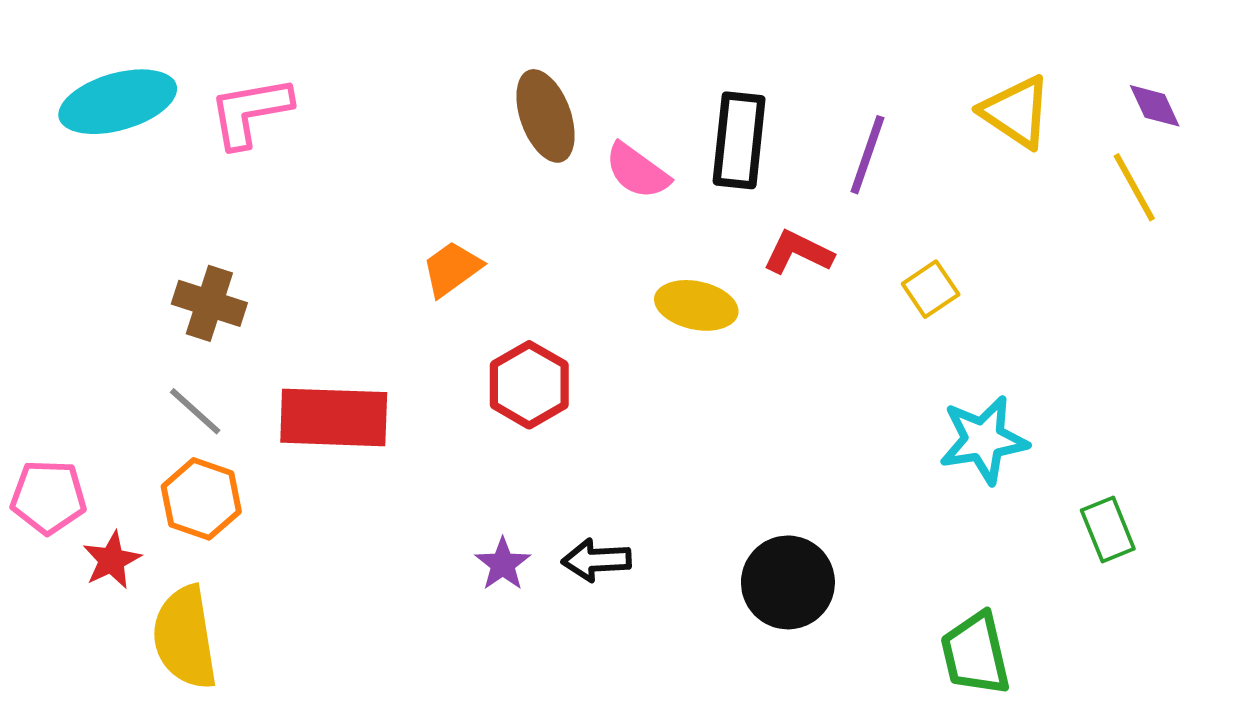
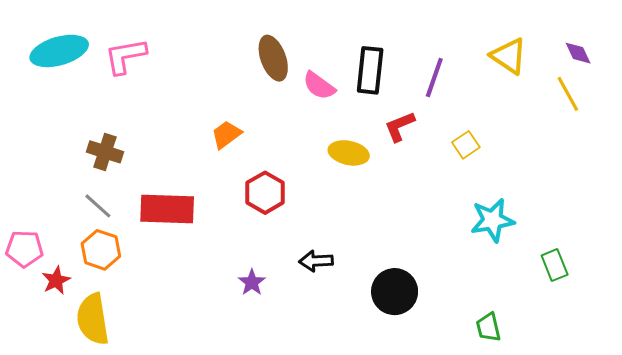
red L-shape: (798, 252) -> (400, 126), turned -48
black arrow: (596, 560) -> (316, 261), moved
green trapezoid: (975, 654) -> (488, 327), size x0.7

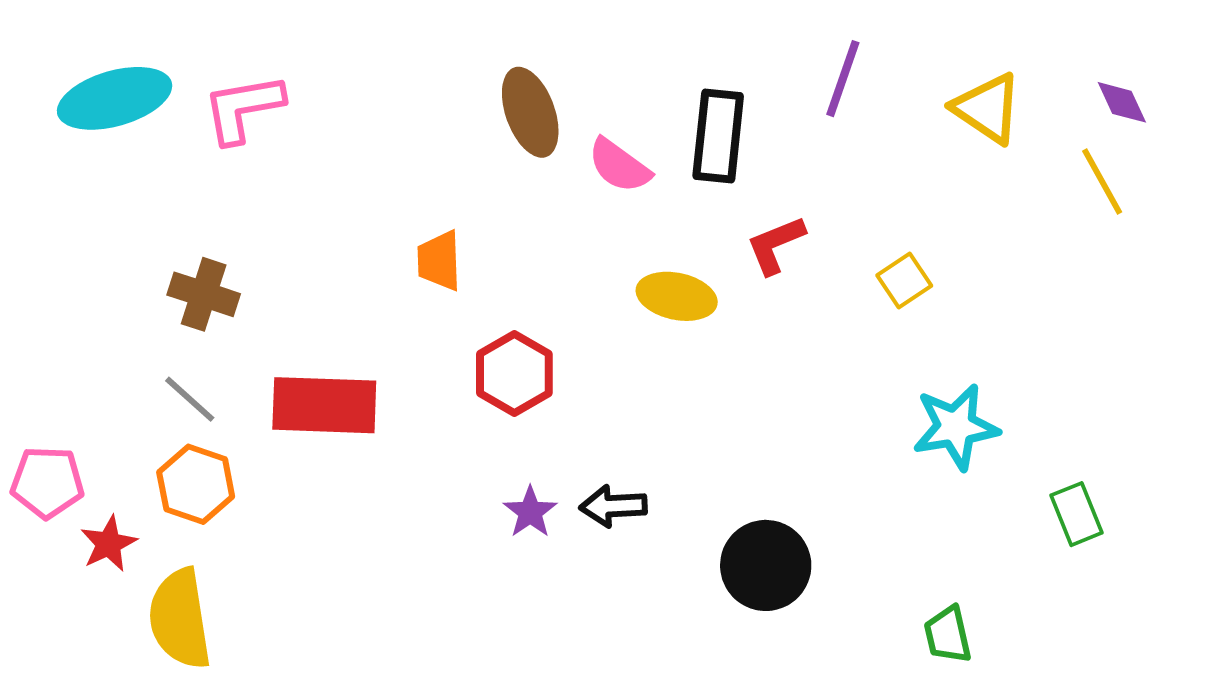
purple line: (434, 77) -> (843, 79), moved
orange trapezoid: (226, 135) -> (439, 261), turned -56
purple star: (252, 282) -> (530, 512), moved

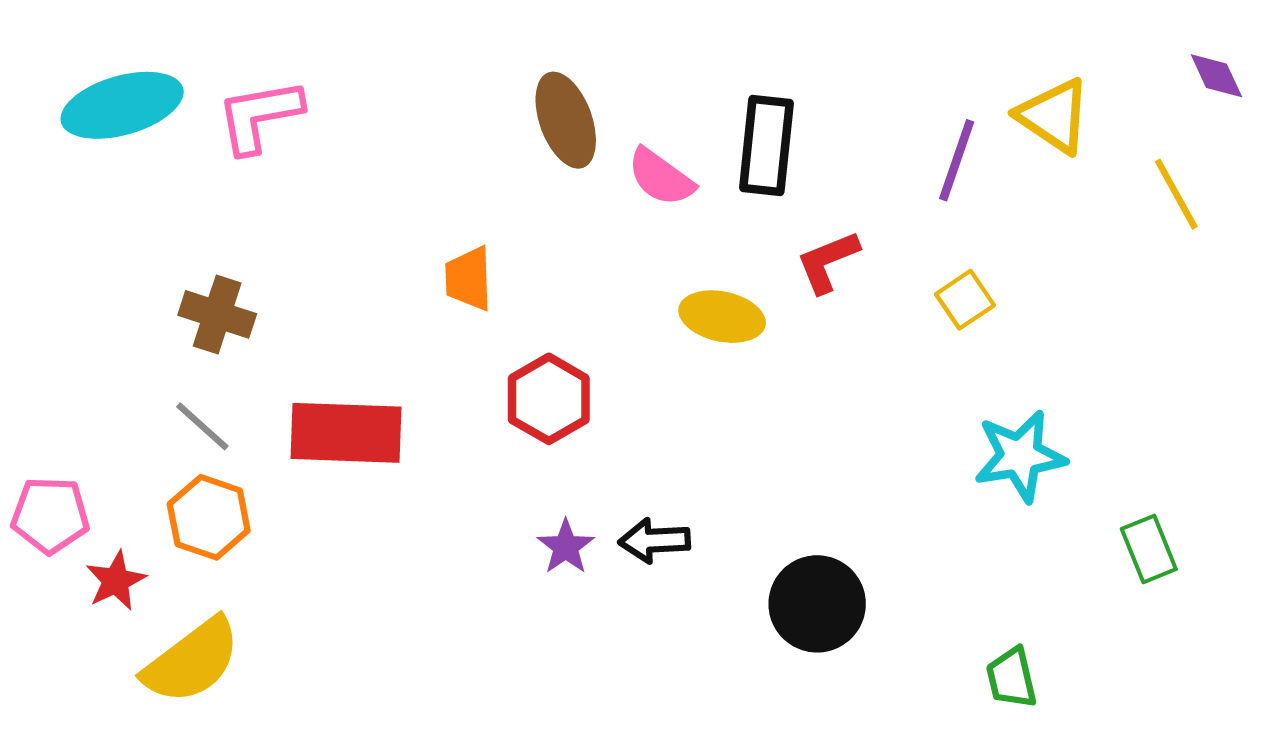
purple line: (843, 79) -> (957, 160), moved
purple diamond: (1122, 102) -> (1216, 76), moved
yellow semicircle: (180, 619) -> (192, 661), turned -118

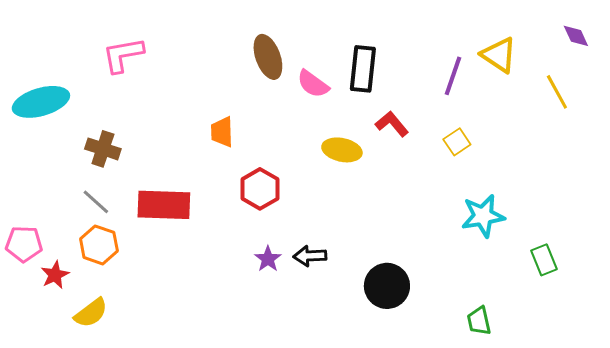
cyan ellipse: (122, 105) -> (41, 102), moved
red L-shape: (828, 262) -> (392, 124), turned 72
yellow semicircle: (192, 661) -> (91, 313), size x0.7

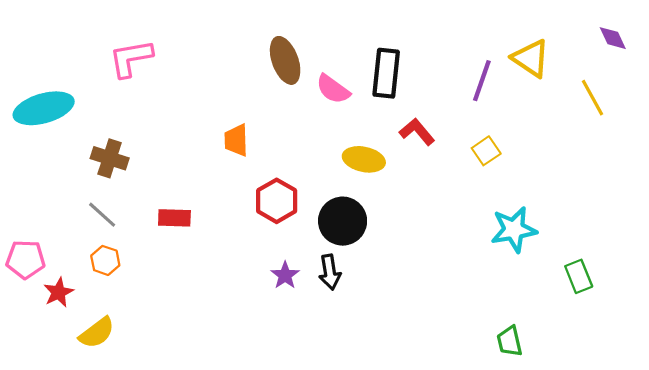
red rectangle: (164, 205) -> (174, 218), size x0.6
orange hexagon: (99, 245) -> (105, 260), size x0.7
black arrow: (310, 256) -> (330, 272), turned -96
black circle: (387, 286) -> (343, 221), moved

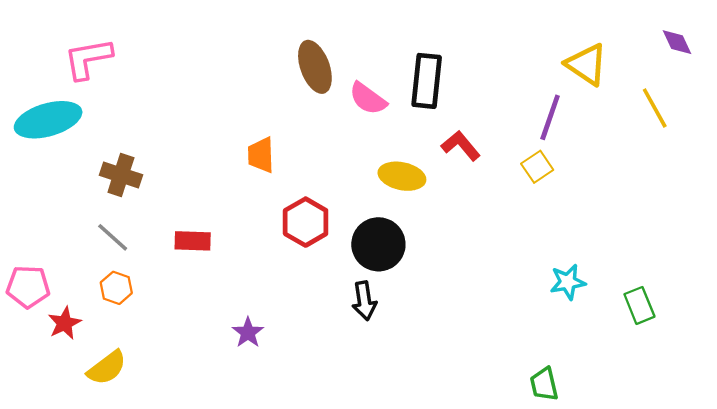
pink L-shape: (131, 58) -> (88, 59), moved
purple line: (482, 81) -> (550, 117), moved
cyan star: (514, 230) -> (568, 282), moved, size x0.7
purple star: (285, 275) -> (248, 333), moved
green trapezoid: (510, 341) -> (544, 384), moved

